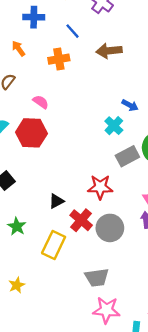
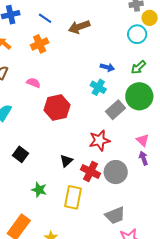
red hexagon: (31, 133) -> (57, 108), moved

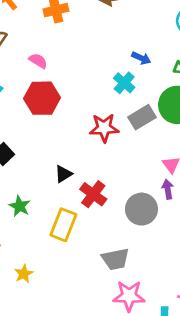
red hexagon: (57, 108) -> (42, 98), moved
red star: (99, 140) -> (104, 128), moved
gray circle: (116, 172) -> (141, 209), moved

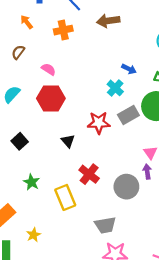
black triangle: (63, 174) -> (68, 141), moved, turned -40
yellow rectangle: (63, 225) -> (65, 197), turned -45

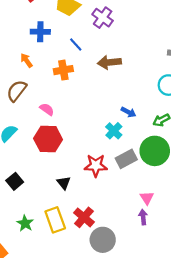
brown semicircle: (18, 52) -> (17, 91), size x1.5
gray circle: (126, 187) -> (103, 240), moved
yellow rectangle: (65, 197) -> (55, 220), moved

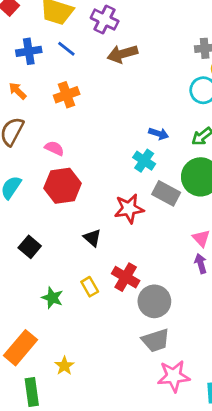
blue line: (76, 44) -> (66, 49), moved
brown arrow: (109, 62) -> (122, 54), moved
gray rectangle: (126, 159) -> (166, 193), turned 66
yellow rectangle: (55, 220) -> (90, 287), size x0.6

